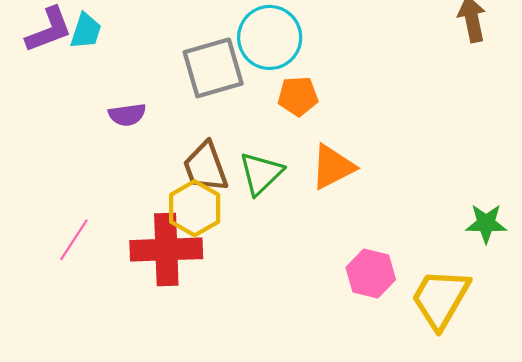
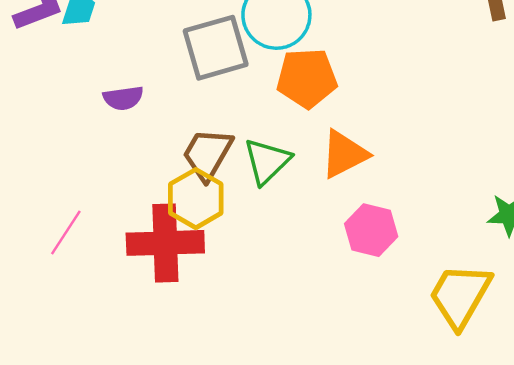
orange pentagon: (298, 96) -> (307, 78), size x1.4
brown trapezoid: (205, 167) -> (207, 154), turned 50
pink hexagon: (371, 273) -> (371, 230), moved

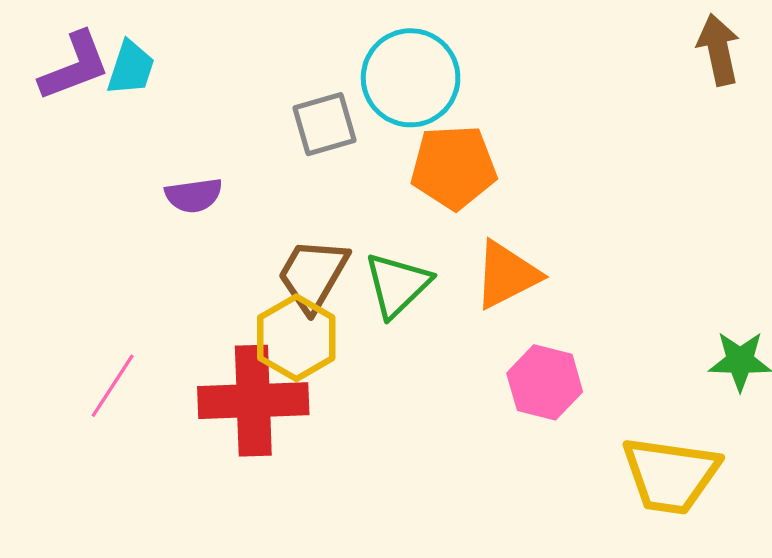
gray square: (216, 48) -> (324, 124), size x0.7
yellow trapezoid: (460, 296) -> (670, 475), turned -112

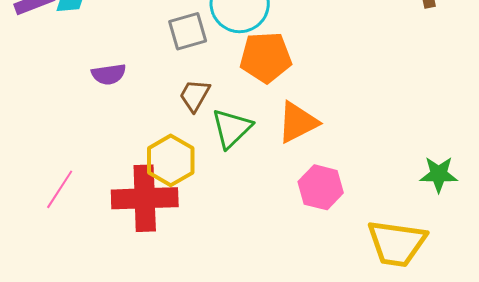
brown trapezoid: (313, 275) -> (195, 95), moved, size x0.7

